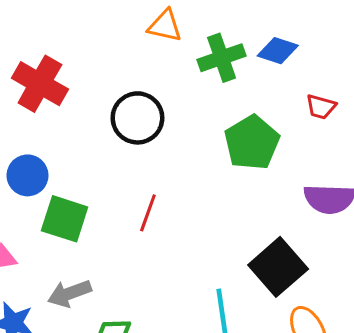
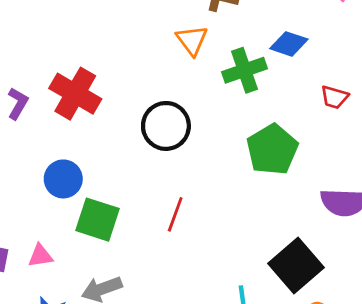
orange triangle: (165, 26) -> (192, 40), turned 40
blue diamond: (278, 51) -> (289, 44), moved
red trapezoid: (321, 107) -> (334, 97), moved

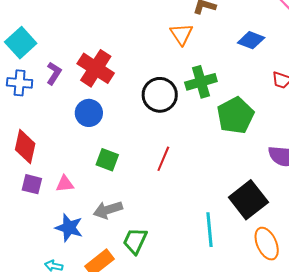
green cross: (244, 70) -> (201, 82), moved
blue circle: (63, 179) -> (89, 113), moved
green square: (98, 220) -> (107, 160), size x0.7

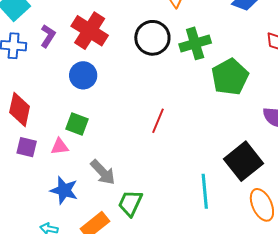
black circle: (160, 95) -> (152, 38), moved
green square: (107, 160) -> (77, 124), moved
gray arrow: (108, 210) -> (103, 172), turned -116

